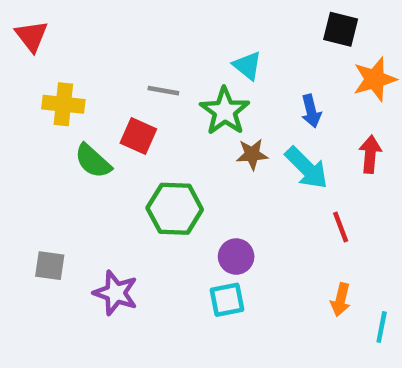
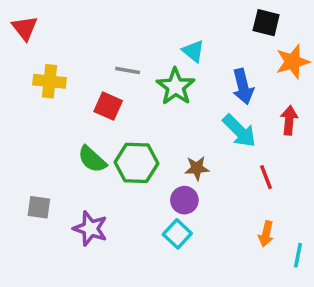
blue arrow: (311, 111) -> (243, 87), size x1.4
brown star: (252, 154) -> (197, 168), moved
green semicircle: (93, 161) -> (92, 159), moved
cyan square: (227, 300) -> (177, 234), turned -36

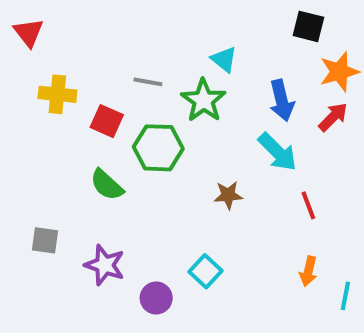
red square: (108, 106) -> (107, 121), moved
red arrow: (289, 120) -> (333, 117), moved, turned 40
green hexagon: (136, 163) -> (158, 148), moved
purple circle: (184, 200) -> (156, 298), moved

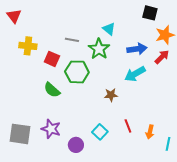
blue arrow: (282, 100) -> (137, 49), turned -84
cyan arrow: (278, 152) -> (135, 74), turned 105
red line: (308, 205) -> (128, 126), moved
gray square: (45, 240) -> (20, 134), moved, size x1.6

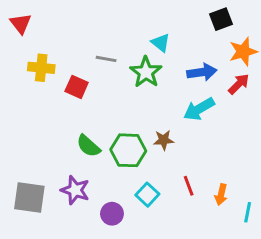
black square: (150, 13) -> (221, 19), turned -35
green hexagon: (77, 72) -> (128, 150), moved
green semicircle: (52, 90) -> (88, 146), moved

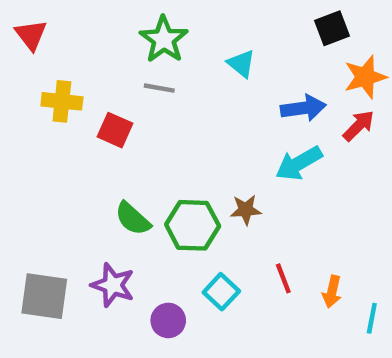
green star: (146, 72) -> (164, 39), moved

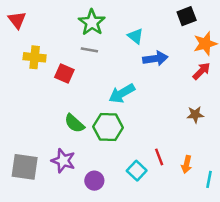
blue arrow: (303, 108) -> (155, 59), moved
cyan arrow: (299, 163) -> (122, 93), moved
brown star: (246, 210) -> (195, 115), moved
cyan square: (221, 292) -> (137, 171), moved

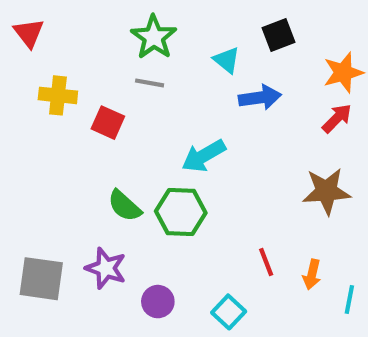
black square: (187, 16) -> (279, 35), moved
brown star: (195, 115) -> (326, 191), size x1.6
cyan square: (137, 171) -> (229, 312), moved

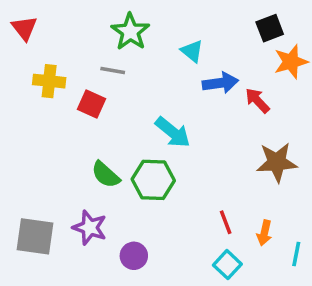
black square: (279, 35) -> (270, 28), moved
gray line: (150, 83) -> (113, 70), moved
red arrow: (337, 118) -> (257, 100), moved, turned -88
cyan arrow: (204, 156) -> (173, 132), turned -111
cyan square: (229, 312) -> (227, 265), moved

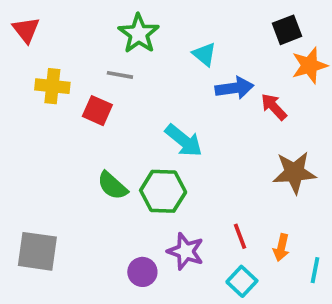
purple star: (90, 228) -> (186, 251), moved

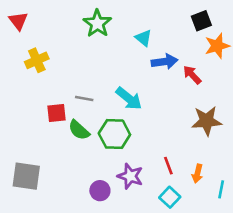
gray line: (120, 75) -> (84, 98), moved
yellow cross: (52, 86) -> (37, 60), turned -30
red square: (97, 111) -> (57, 113), moved, turned -30

